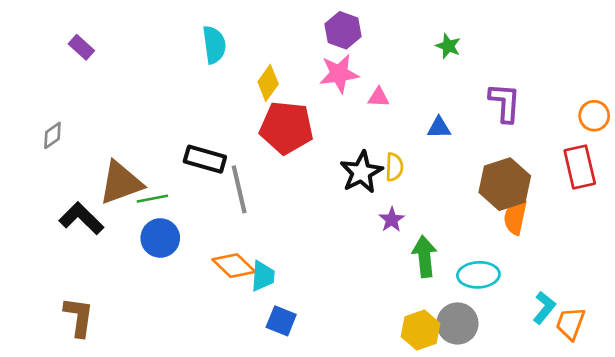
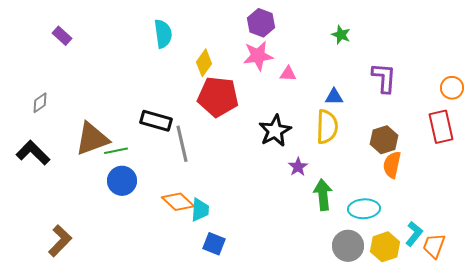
yellow semicircle: (394, 167) -> (327, 127), moved, size x1.6
brown hexagon: (505, 184) -> (384, 140), size x0.7
black L-shape: (81, 218) -> (33, 153), moved
brown L-shape: (79, 317) -> (60, 241), turned 36
yellow hexagon: (421, 330) -> (385, 247), moved

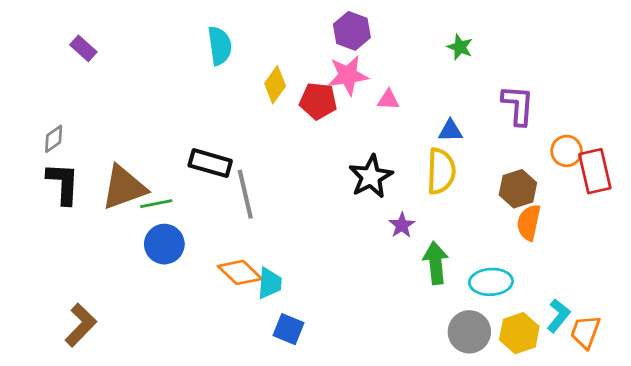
orange circle: (452, 88) -> (567, 151), moved
red pentagon: (218, 97) -> (318, 101), moved, size x0.7
black L-shape: (33, 153) -> (63, 183), moved, turned 48

